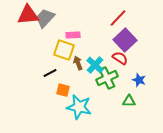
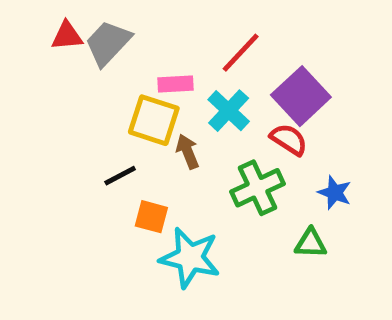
red triangle: (28, 15) -> (67, 36), size x0.6
red line: (118, 18) -> (241, 53), moved
cyan cross: (95, 65) -> (229, 111), moved

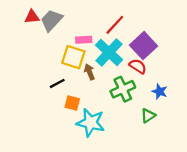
cyan cross: (229, 111) -> (109, 52), size x1.4
green triangle: (311, 243) -> (148, 116), turned -35

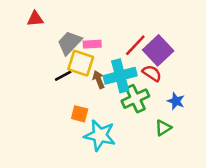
gray trapezoid: (52, 20) -> (69, 43), moved
red line: (115, 25) -> (135, 45), moved
cyan cross: (109, 52) -> (120, 76), moved, turned 32
black line: (57, 83) -> (63, 76), moved

